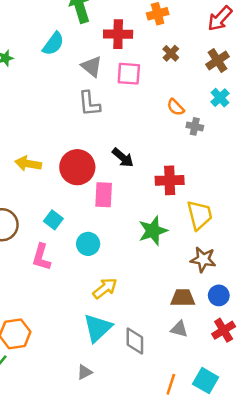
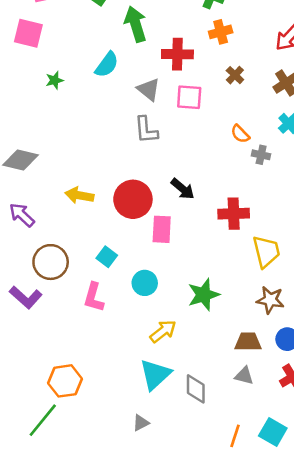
green star: (153, 231) -> (204, 295), moved

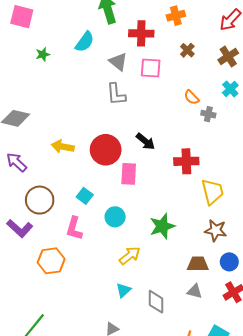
cyan triangle: (155, 374) -> (123, 290), size x0.6
orange hexagon: (65, 381) -> (51, 261), moved

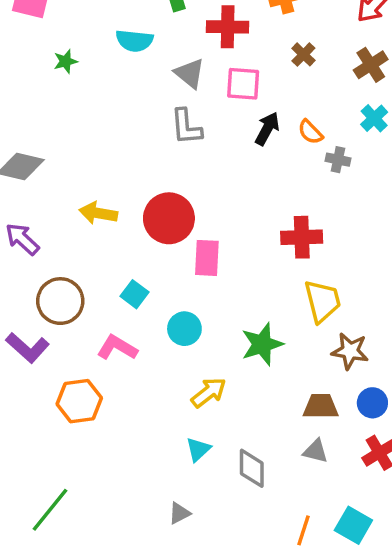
cyan semicircle: (85, 42) -> (134, 41), turned 60
black arrow: (145, 141) -> (267, 129), moved, turned -102
yellow trapezoid: (213, 192) -> (322, 301), moved
pink L-shape: (74, 228) -> (117, 348), turned 105

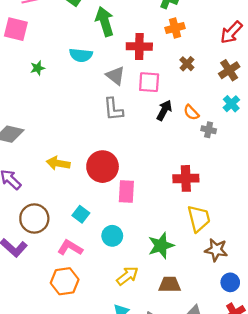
orange hexagon: (79, 401) -> (65, 281), moved
brown trapezoid: (321, 406) -> (170, 285), moved

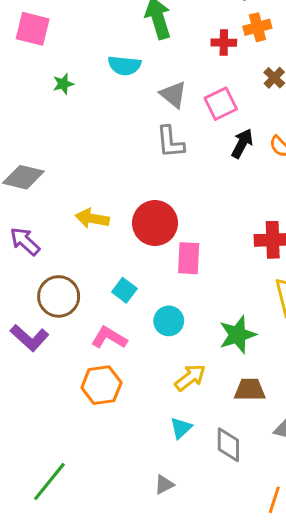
red cross: (139, 46) -> (224, 43), moved, size x0.7
pink square: (149, 82) -> (221, 104), turned -30

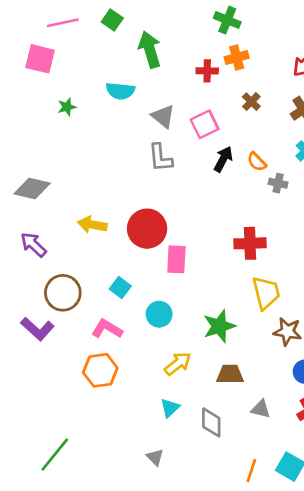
gray triangle: (164, 485) -> (155, 457), turned -48

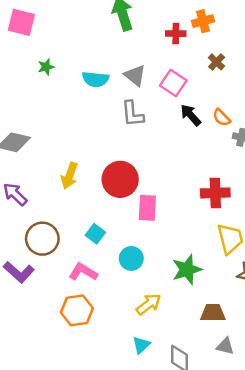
cyan semicircle: (120, 91) -> (95, 79), moved
pink square: (205, 124) -> (173, 83), turned -30
black arrow: (223, 159) -> (191, 115), turned -70
yellow arrow: (92, 225) -> (69, 176), turned -80
brown trapezoid: (230, 374) -> (213, 313), moved

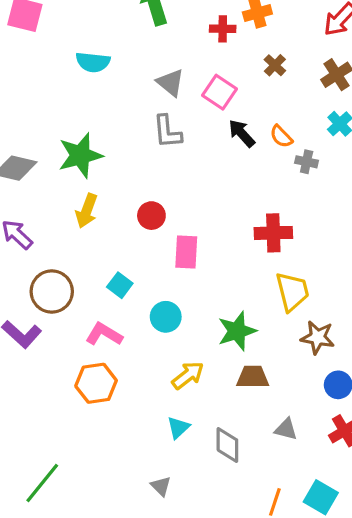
green star: (46, 67) -> (80, 155), moved, size x2.0
cyan semicircle: (95, 79) -> (93, 62), moved
red circle: (120, 179) -> (151, 216), size x0.6
brown trapezoid: (213, 313) -> (253, 377), moved

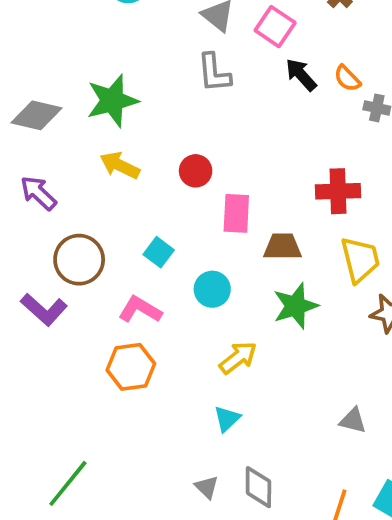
yellow arrow: (87, 211) -> (120, 165), turned 96
brown trapezoid: (253, 377) -> (283, 247), moved
gray diamond: (227, 445) -> (258, 487), moved

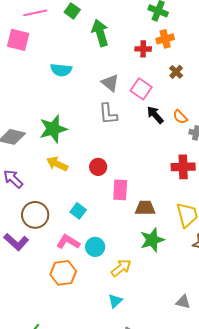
red cross: (338, 191) -> (183, 167), moved
cyan circle: (212, 289) -> (95, 247), moved

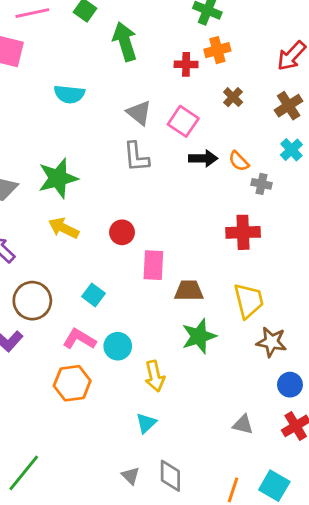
black arrow: (155, 115) -> (203, 158), turned 132
yellow arrow: (121, 268) -> (155, 376), turned 115

